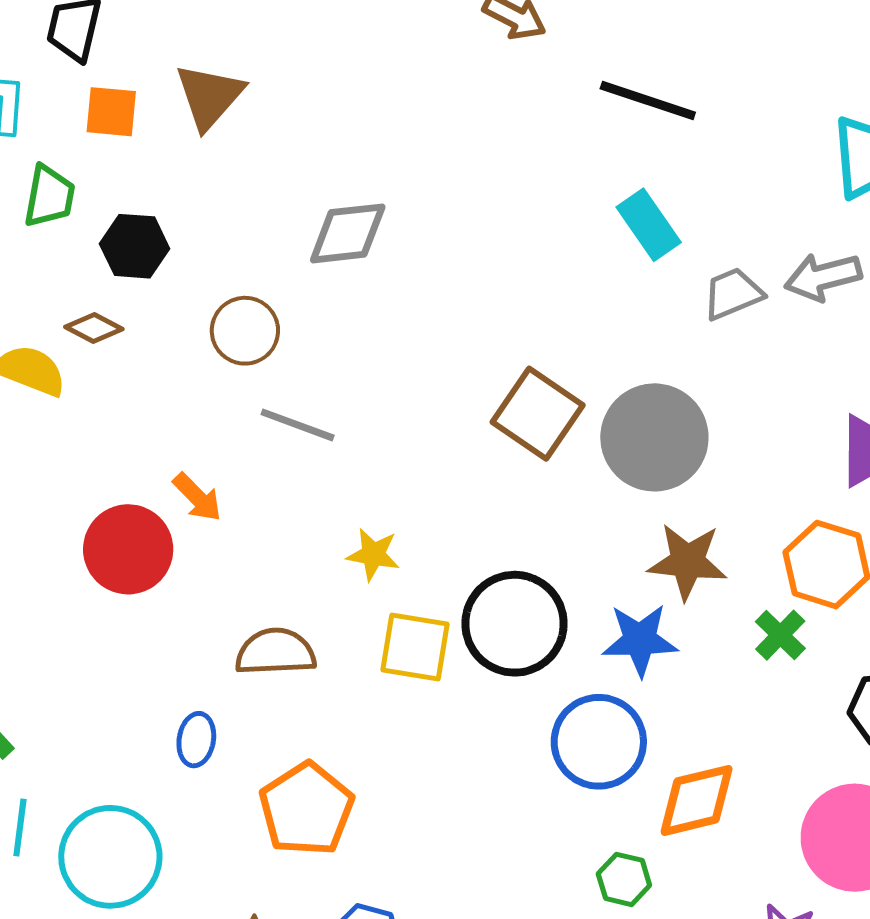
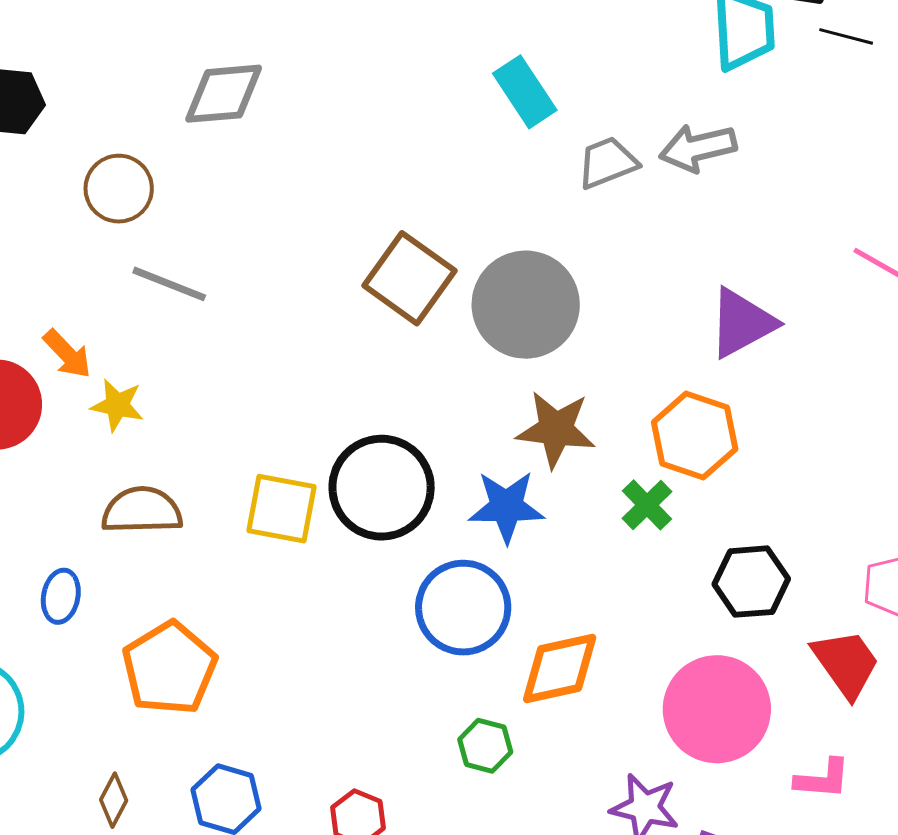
yellow star: (373, 554) -> (117, 405), moved

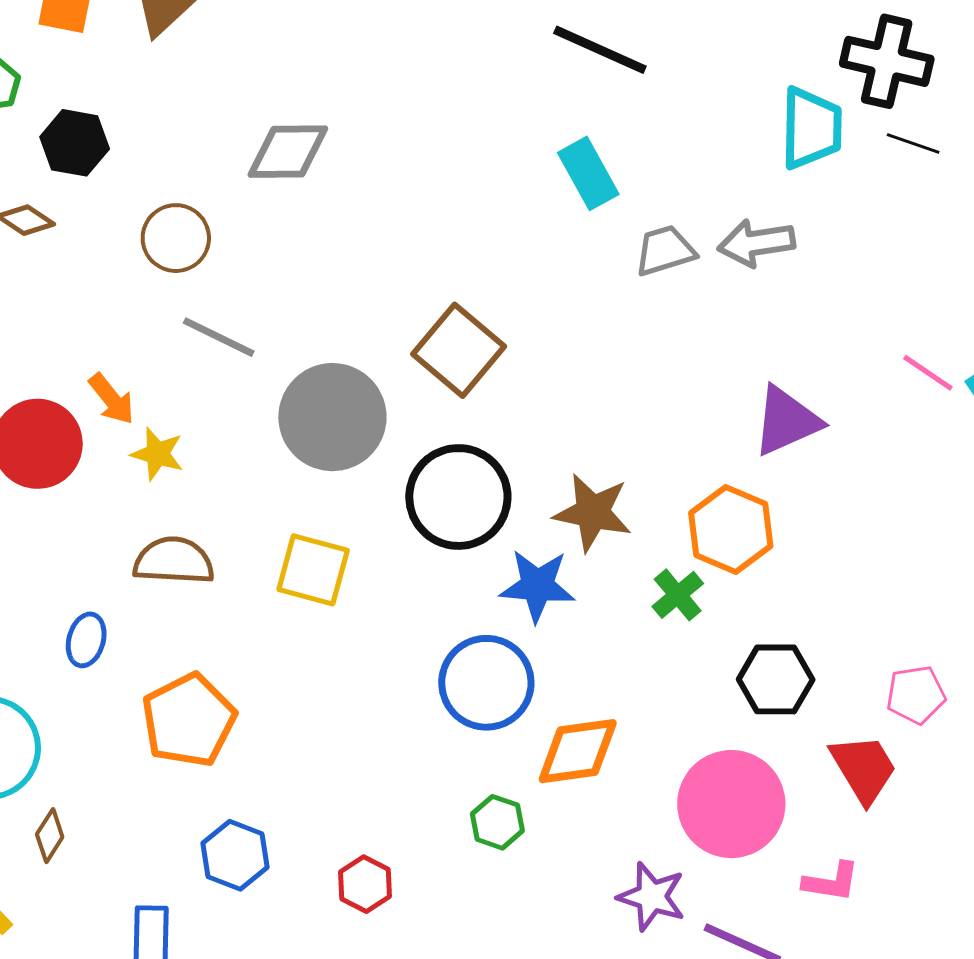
gray circle: (526, 305) -> (332, 417), moved
black circle: (382, 488) -> (458, 497), moved
brown diamond: (114, 800) -> (50, 836), moved

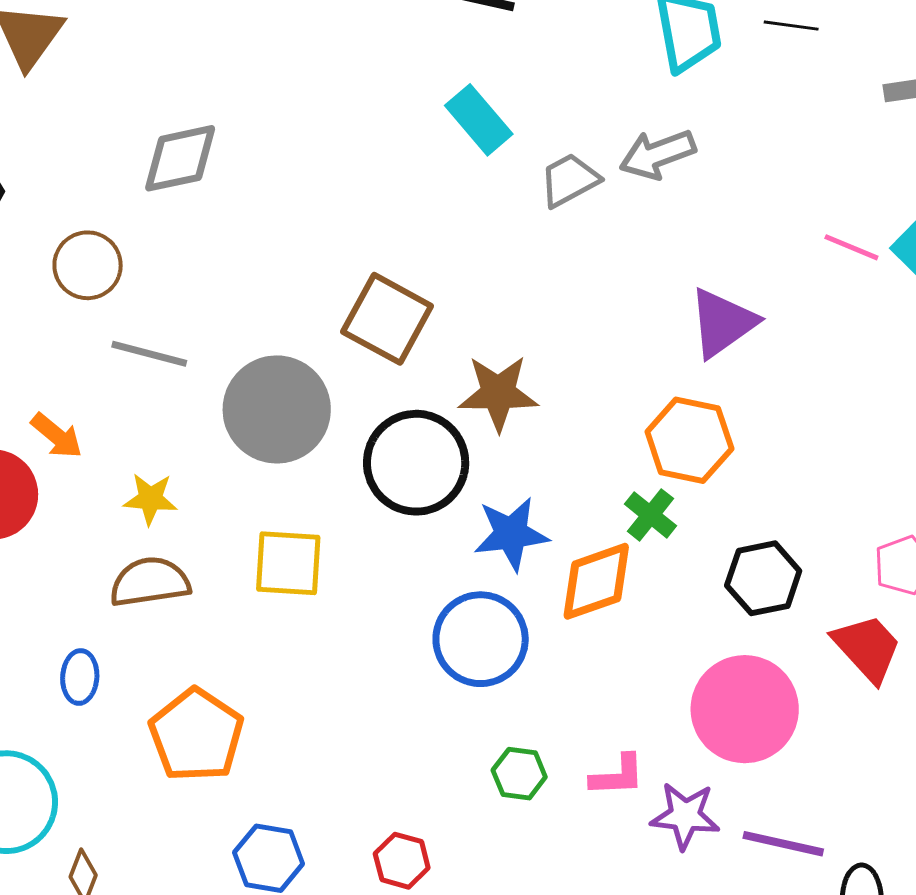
yellow star: (157, 454) -> (150, 499), moved
brown star: (593, 512) -> (498, 393), moved
orange diamond: (578, 751) -> (596, 581), moved
pink L-shape: (831, 882) -> (617, 776), moved

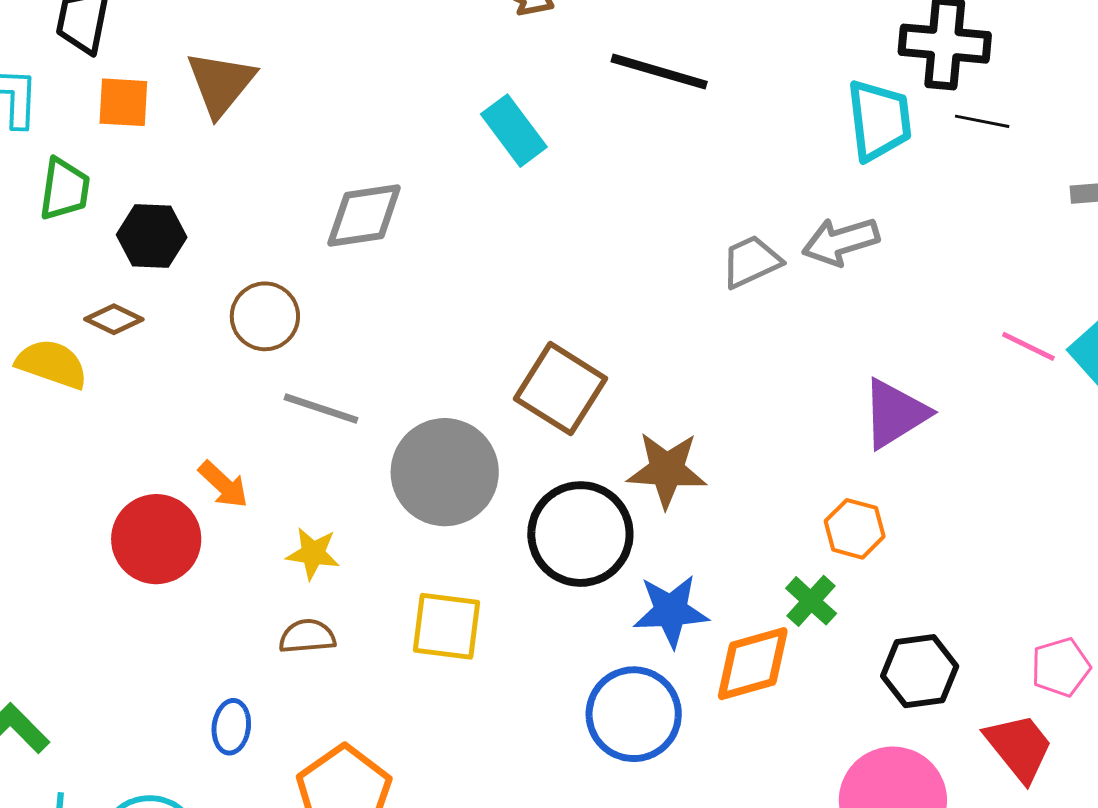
cyan rectangle: (479, 120) -> (514, 131), moved
orange hexagon: (689, 440) -> (855, 529), size x0.7
brown semicircle: (150, 582) -> (307, 636), size x0.7

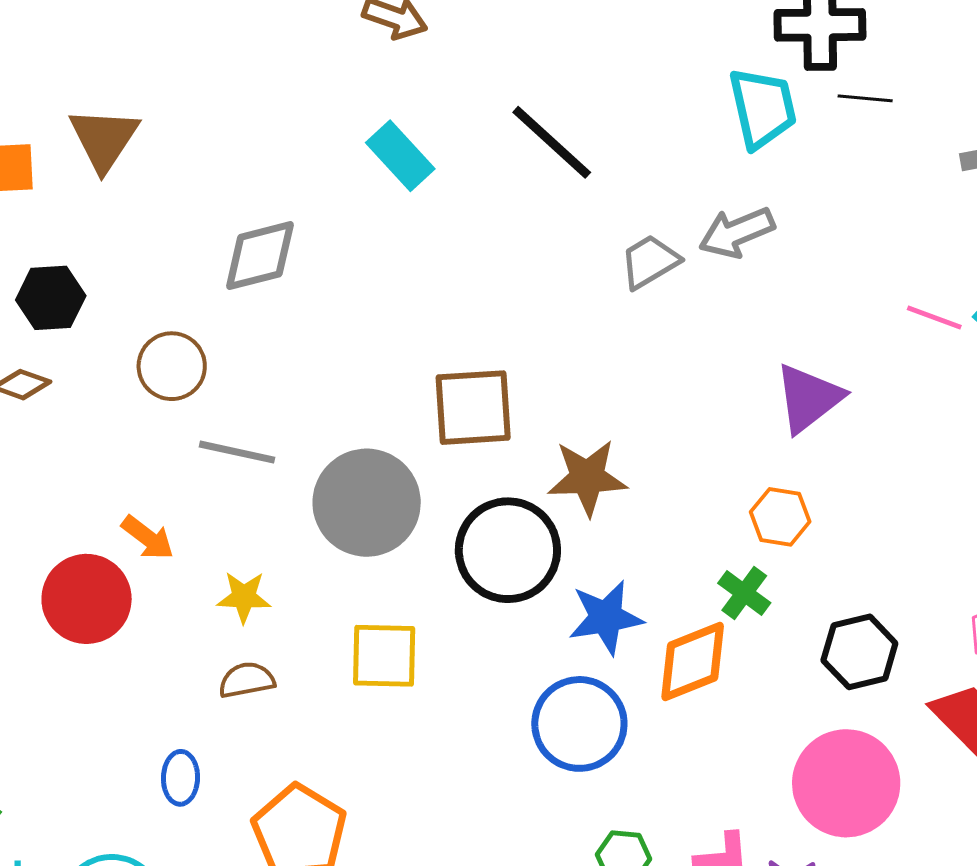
black line: (659, 72) -> (552, 142), moved, turned 32
brown square: (560, 389) -> (473, 408), turned -30

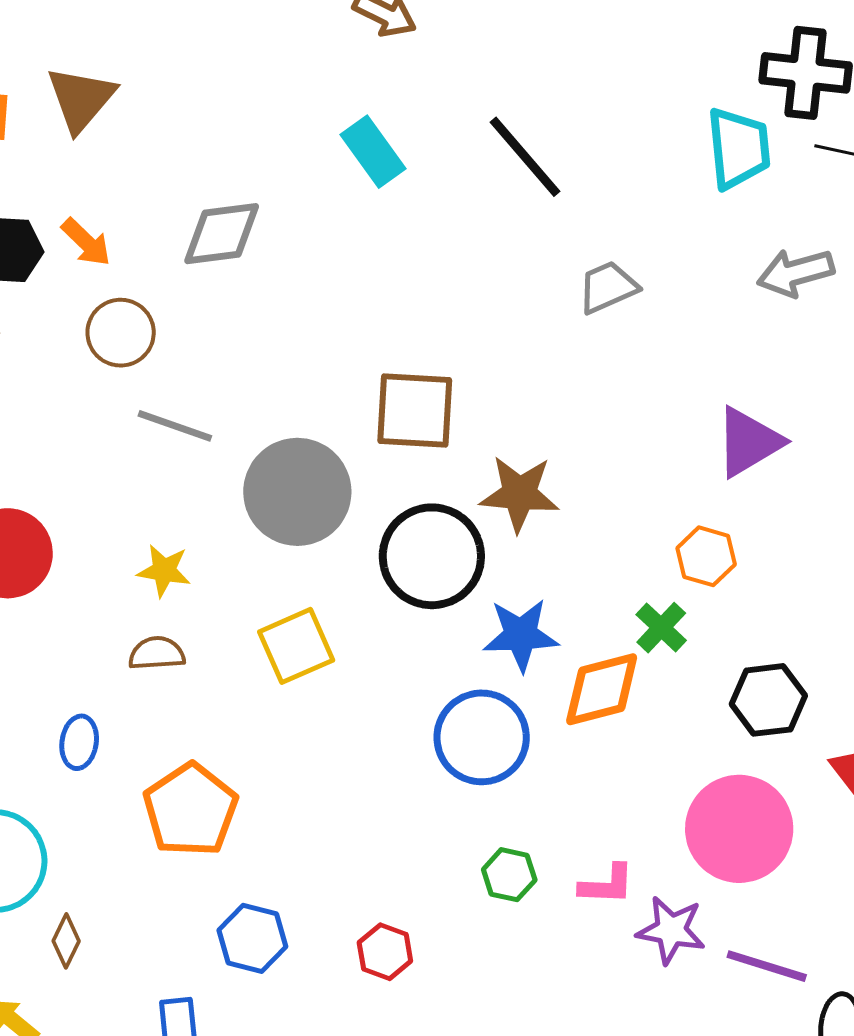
gray arrow: (737, 232) -> (796, 273), moved
orange arrow: (148, 538) -> (86, 242), moved
yellow square: (384, 656) -> (296, 646), turned -32

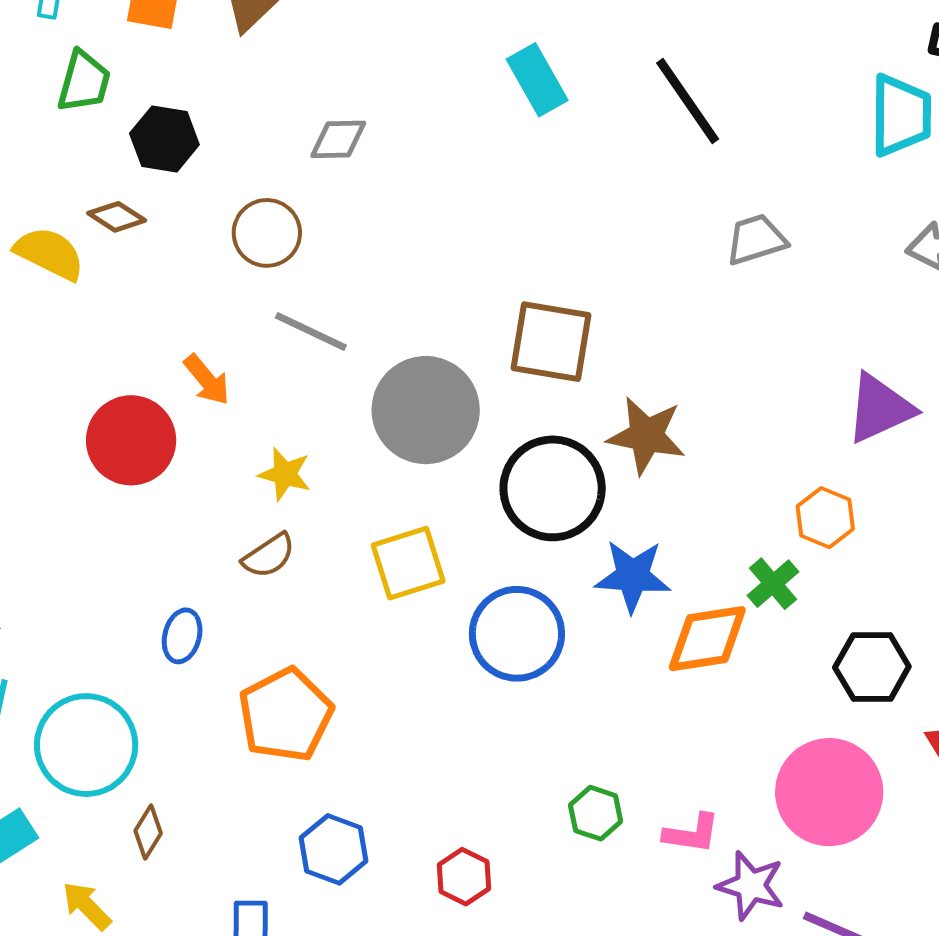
gray diamond: (222, 234) -> (338, 139), moved, size x0.7
orange arrow: (86, 242) -> (207, 380), moved
brown semicircle: (157, 653) -> (269, 556), turned 144
blue circle: (482, 737) -> (517, 634), moved

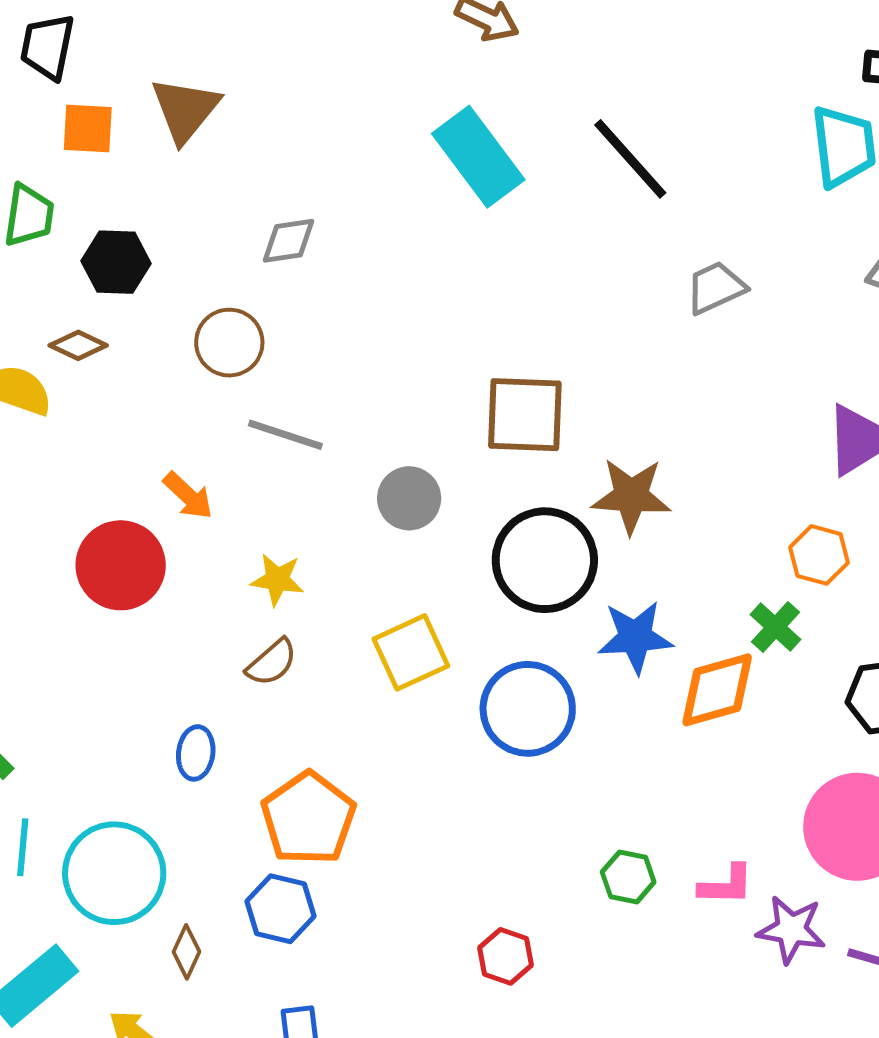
cyan rectangle: (537, 80) -> (478, 157), size x1.4
gray circle: (426, 410) -> (409, 498), size x0.6
blue hexagon: (334, 849) -> (280, 909), moved

